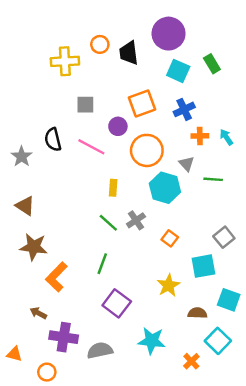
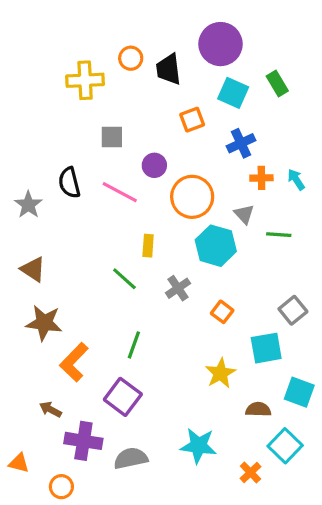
orange square: (142, 103) -> (192, 120), moved, size x0.7
green line: (108, 223) -> (124, 279), moved
purple square: (117, 303) -> (123, 397), moved

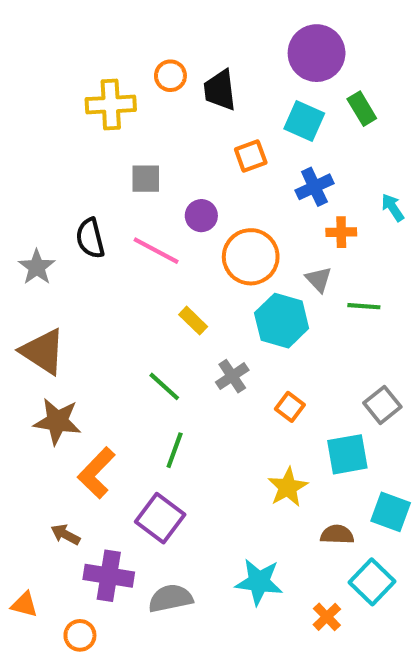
purple circle: (221, 44) -> (317, 53), moved
cyan arrow: (296, 180) -> (393, 207), moved
yellow rectangle: (148, 246) -> (193, 321), turned -50
brown triangle: (33, 269) -> (43, 351), size x1.4
green line: (124, 279) -> (164, 386), moved

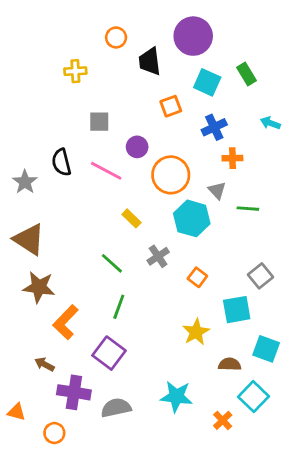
purple circle: (317, 53) -> (193, 36), moved
orange circle: (170, 76) -> (116, 37), moved
yellow cross: (111, 105) -> (75, 71), size x0.7
cyan arrow: (393, 207) -> (270, 123), moved, turned -36

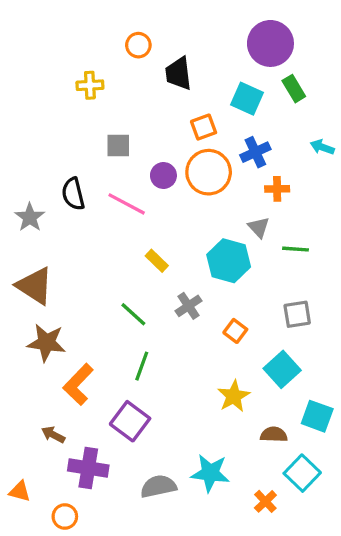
purple circle: (193, 36) -> (270, 43), moved
orange circle: (171, 175) -> (209, 172), moved
gray square: (261, 276) -> (297, 314), moved, turned 30
cyan square: (237, 310) -> (282, 369), turned -32
gray semicircle: (116, 408) -> (158, 486), moved

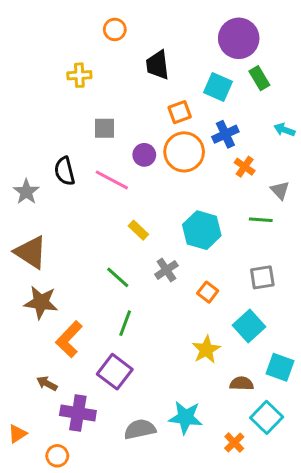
orange circle: (138, 45) -> (115, 29), moved
orange cross: (277, 189) -> (245, 167), turned 36
gray triangle: (259, 227) -> (280, 190), moved
orange triangle: (20, 491) -> (17, 434), turned -48

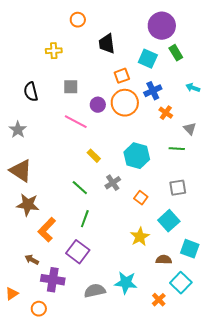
black semicircle: (65, 171) -> (31, 92), moved

